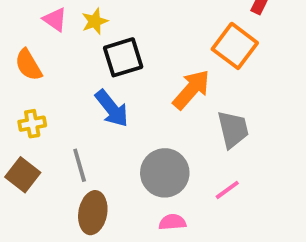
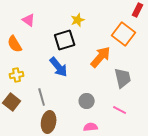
yellow star: (95, 21) -> (78, 20), moved
gray circle: (165, 173) -> (87, 101), size x0.6
pink line: (227, 190) -> (120, 110), turned 64

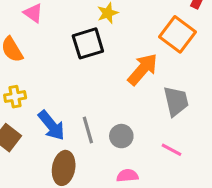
blue arrow: (59, 67) -> (51, 125), moved
gray line: (42, 97) -> (88, 130), moved

